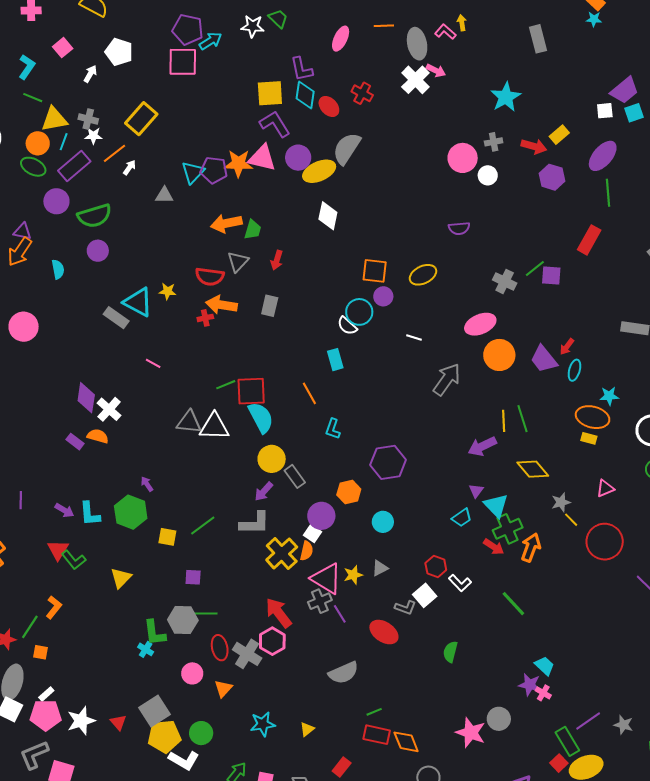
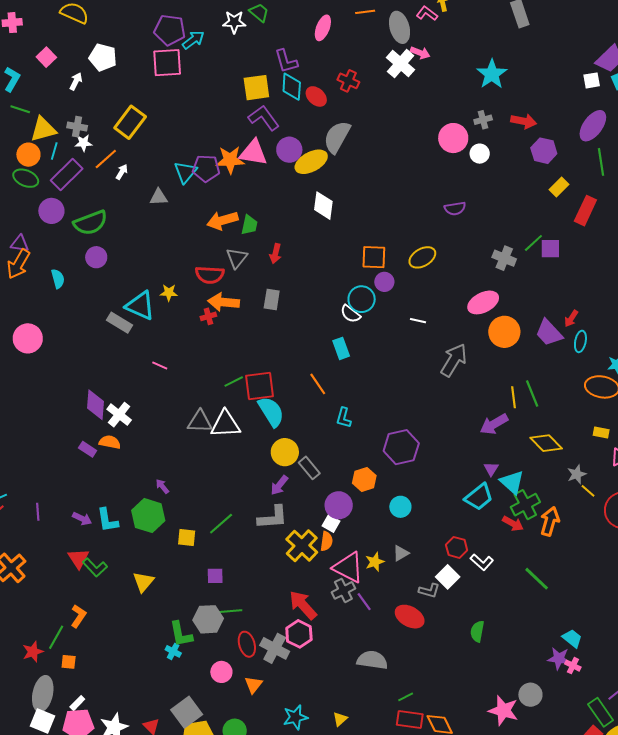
yellow rectangle: (559, 135) -> (559, 187), moved
yellow rectangle: (589, 438) -> (601, 432), moved
cyan trapezoid: (462, 518) -> (479, 497), size x1.4
gray semicircle: (344, 673) -> (372, 660), turned -144

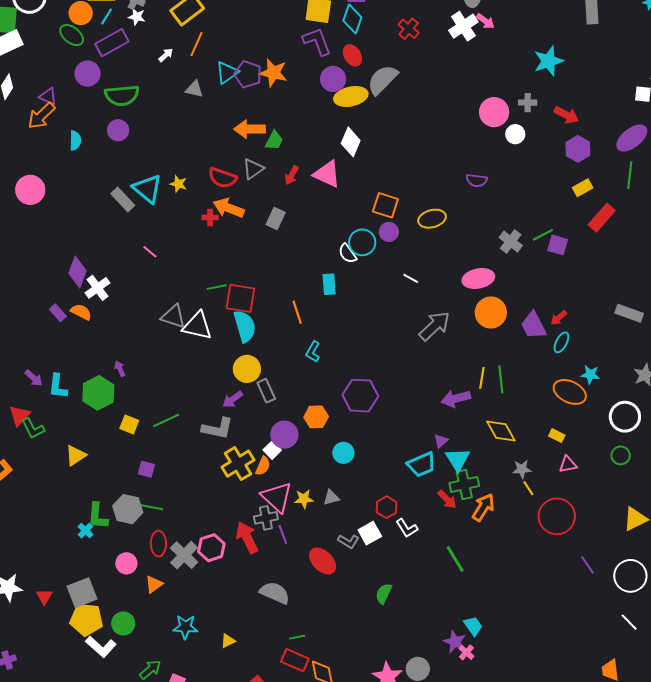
red ellipse: (316, 96) -> (352, 55), moved
pink triangle: (253, 153) -> (327, 174), moved
orange line: (106, 159) -> (197, 44), moved, turned -40
red arrow: (303, 605) -> (247, 538), moved

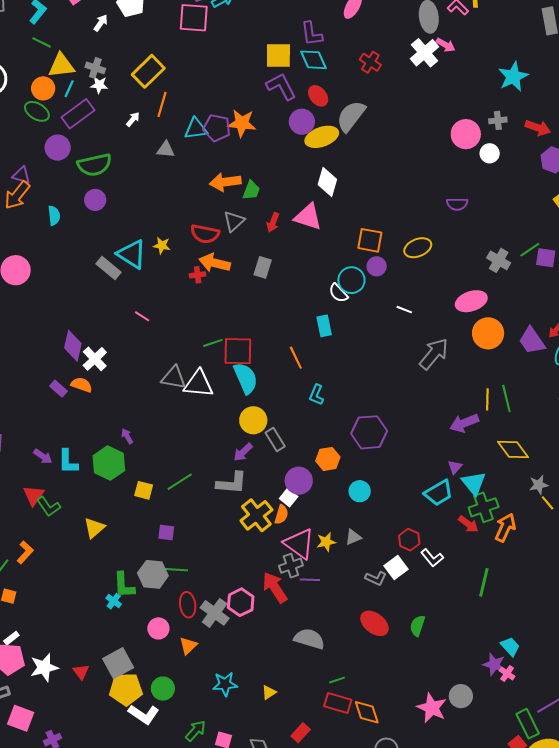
cyan diamond: (352, 19) -> (313, 60), turned -36
cyan triangle: (227, 72) -> (196, 129), turned 35
purple line: (283, 534) -> (310, 580), turned -60
green line: (455, 559) -> (484, 582), turned 52
red ellipse: (323, 561) -> (374, 623), moved

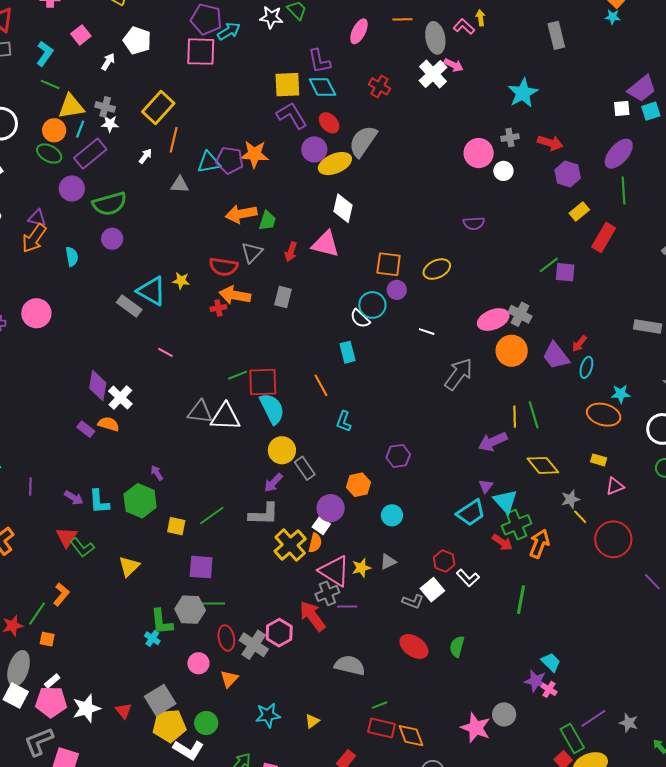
gray cross: (499, 260) -> (520, 314), moved
purple hexagon: (369, 432) -> (398, 456), size x0.7
purple square: (166, 533) -> (201, 567), size x1.5

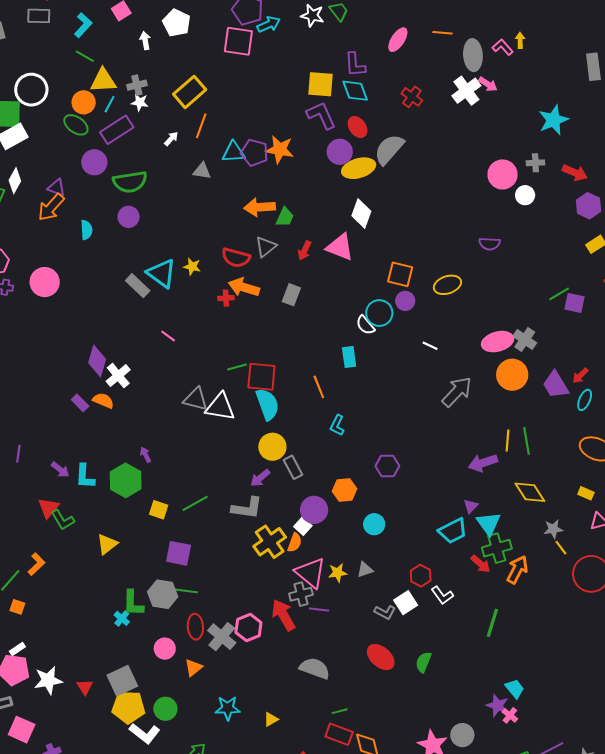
white arrow: (108, 62) -> (145, 41), turned -48
gray cross: (105, 107) -> (137, 85), turned -36

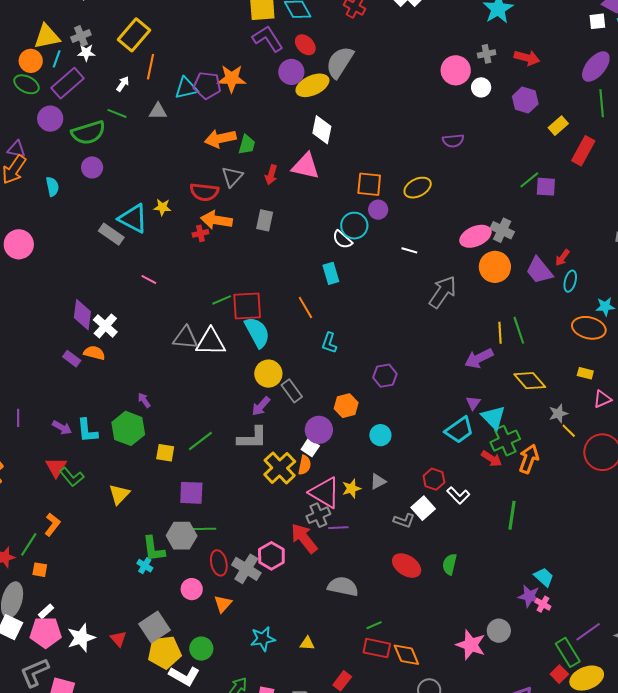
green line: (85, 56) -> (117, 113), moved
purple hexagon: (588, 206) -> (525, 100), moved
yellow triangle: (271, 719) -> (307, 643), turned 42

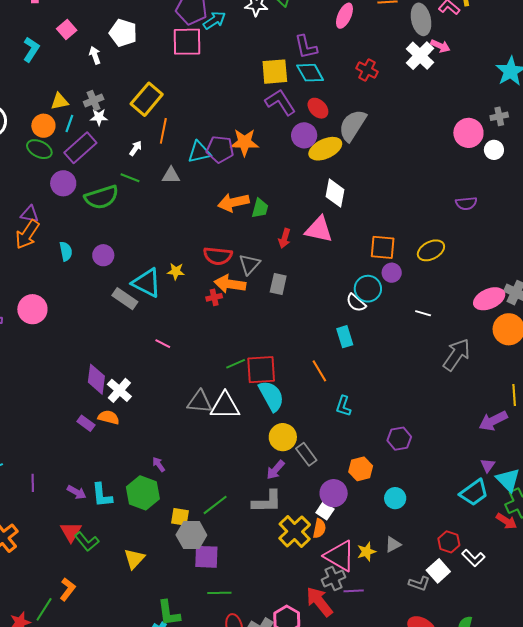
yellow triangle: (47, 37) -> (60, 101), size x0.7
purple circle: (92, 167) -> (103, 255), moved
gray triangle: (232, 177) -> (250, 264), moved
gray hexagon: (182, 536) -> (191, 535), moved

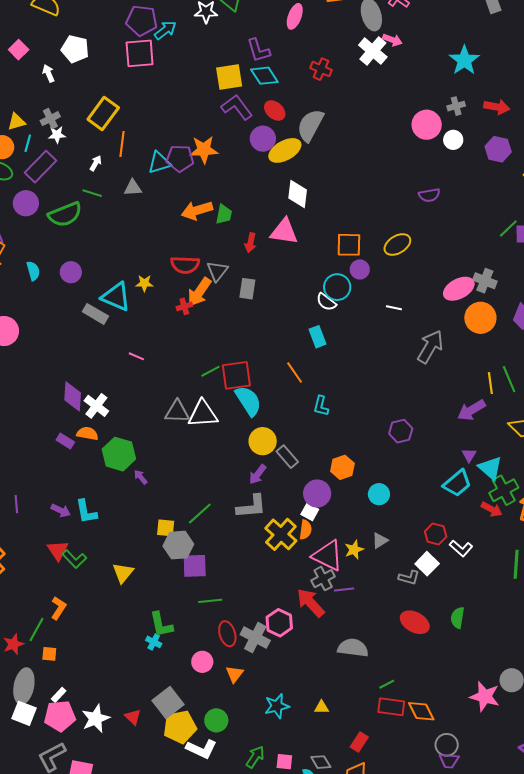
orange arrow: (230, 284) -> (199, 292), turned -60
purple hexagon: (399, 439) -> (401, 431), moved
green hexagon: (143, 493) -> (119, 454), moved

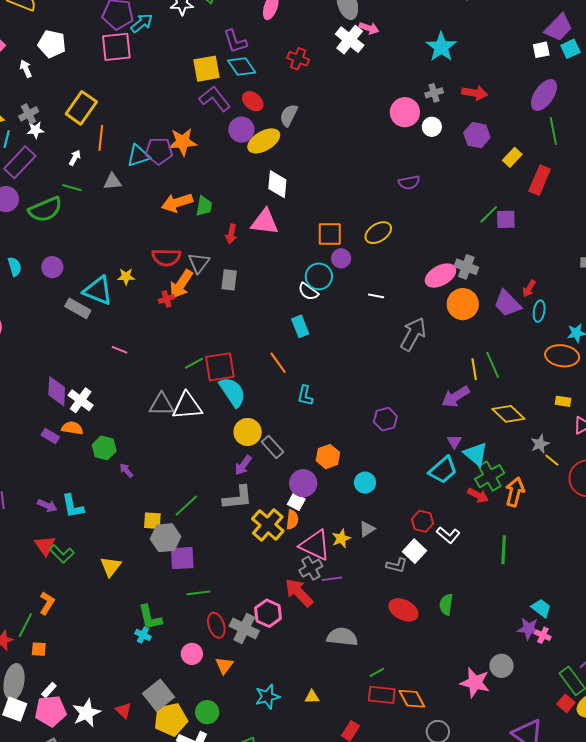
gray semicircle: (310, 125) -> (289, 115), size x0.7
green hexagon: (119, 454) -> (104, 448), size x0.7

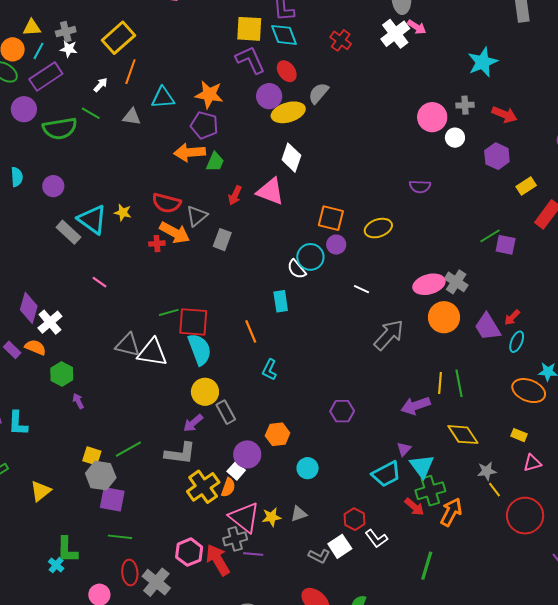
purple pentagon: (159, 151) -> (204, 125), moved
orange arrow: (181, 284) -> (175, 233), turned -108
pink hexagon: (268, 613) -> (189, 552), moved

